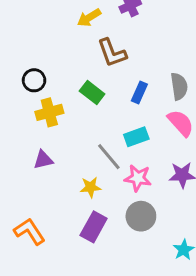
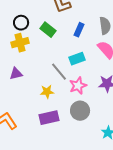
black circle: (34, 80) -> (21, 23), moved
pink star: (138, 178) -> (78, 86), turned -30
purple rectangle: (94, 227) -> (49, 118), turned 48

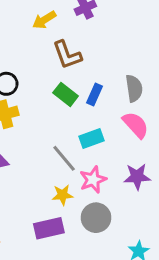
green rectangle: (48, 30) -> (66, 94), moved
yellow star: (47, 92) -> (63, 195), moved

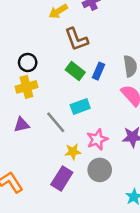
cyan rectangle: (91, 139) -> (80, 106), moved
gray line: (64, 158) -> (56, 122), moved
purple rectangle: (49, 228) -> (62, 178), turned -45

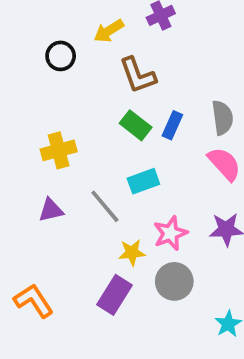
black circle: (28, 62) -> (61, 56), moved

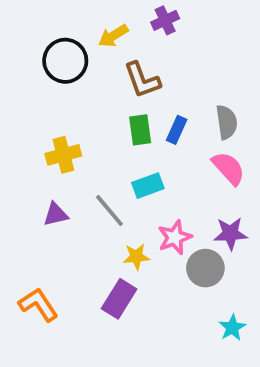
black circle: (61, 56) -> (65, 61), size x1.5
green rectangle: (136, 125) -> (140, 130), turned 44
gray circle: (174, 281) -> (205, 268), moved

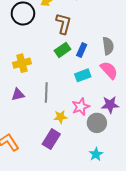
brown L-shape: (142, 80) -> (63, 24), turned -145
green rectangle: (140, 130) -> (62, 50), turned 63
cyan rectangle: (148, 186) -> (83, 75), moved
gray line: (109, 210) -> (46, 92), turned 42
cyan star: (232, 328) -> (96, 154), moved

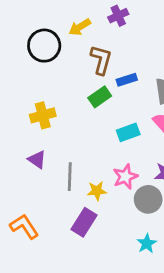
blue rectangle: (82, 50) -> (127, 80), moved, turned 48
gray line: (46, 92) -> (70, 177), moved
purple triangle: (18, 95) -> (37, 159), turned 48

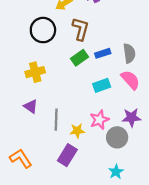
black circle: (44, 46) -> (43, 30), moved
blue rectangle: (127, 80) -> (103, 53), moved

